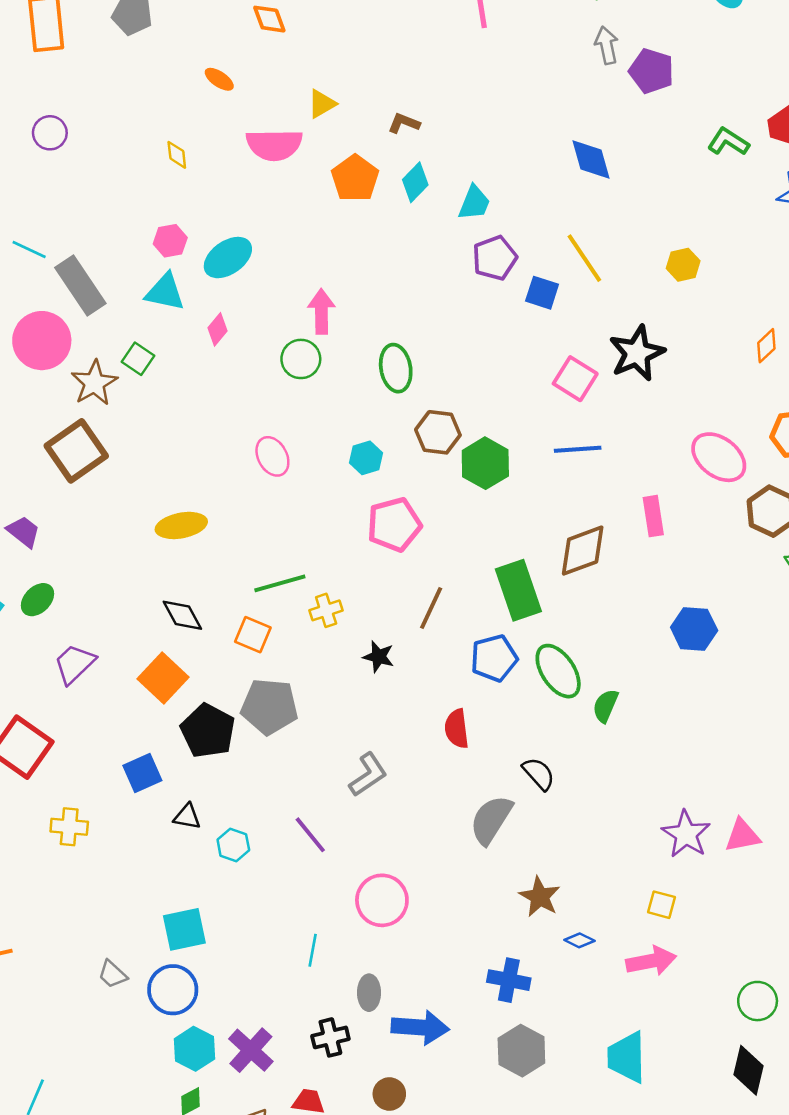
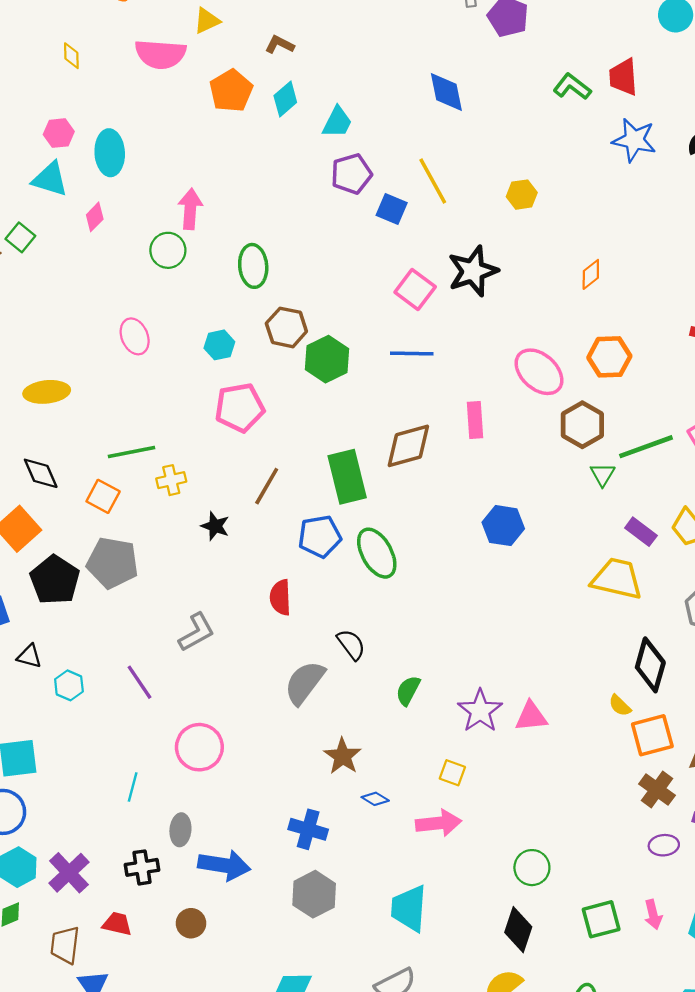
cyan ellipse: (228, 258) -> (110, 153), turned -63
green semicircle: (605, 706) -> (408, 690), moved

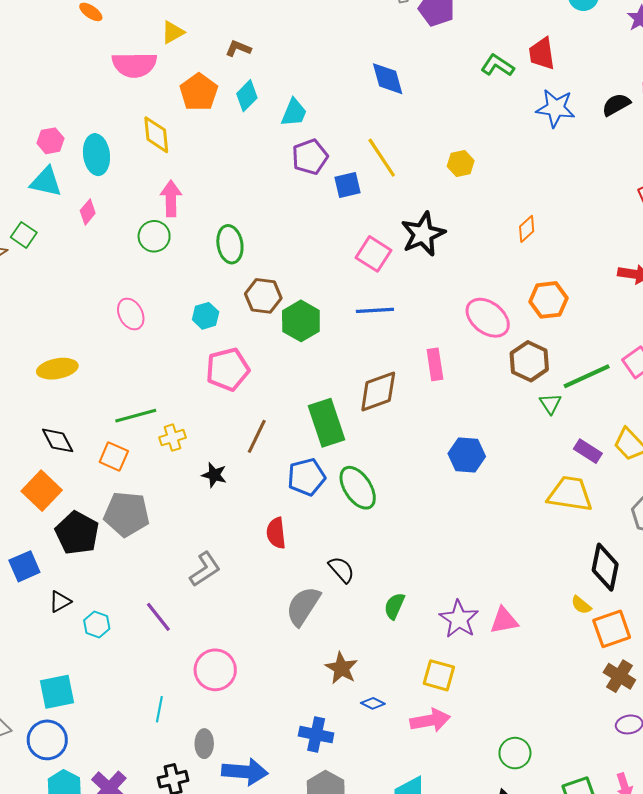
yellow diamond: (71, 56) -> (156, 135), moved, size x1.6
blue square: (392, 209) -> (348, 185), turned -32
black triangle: (29, 656) -> (60, 602), turned -40
yellow square: (452, 773) -> (439, 675), size x1.4

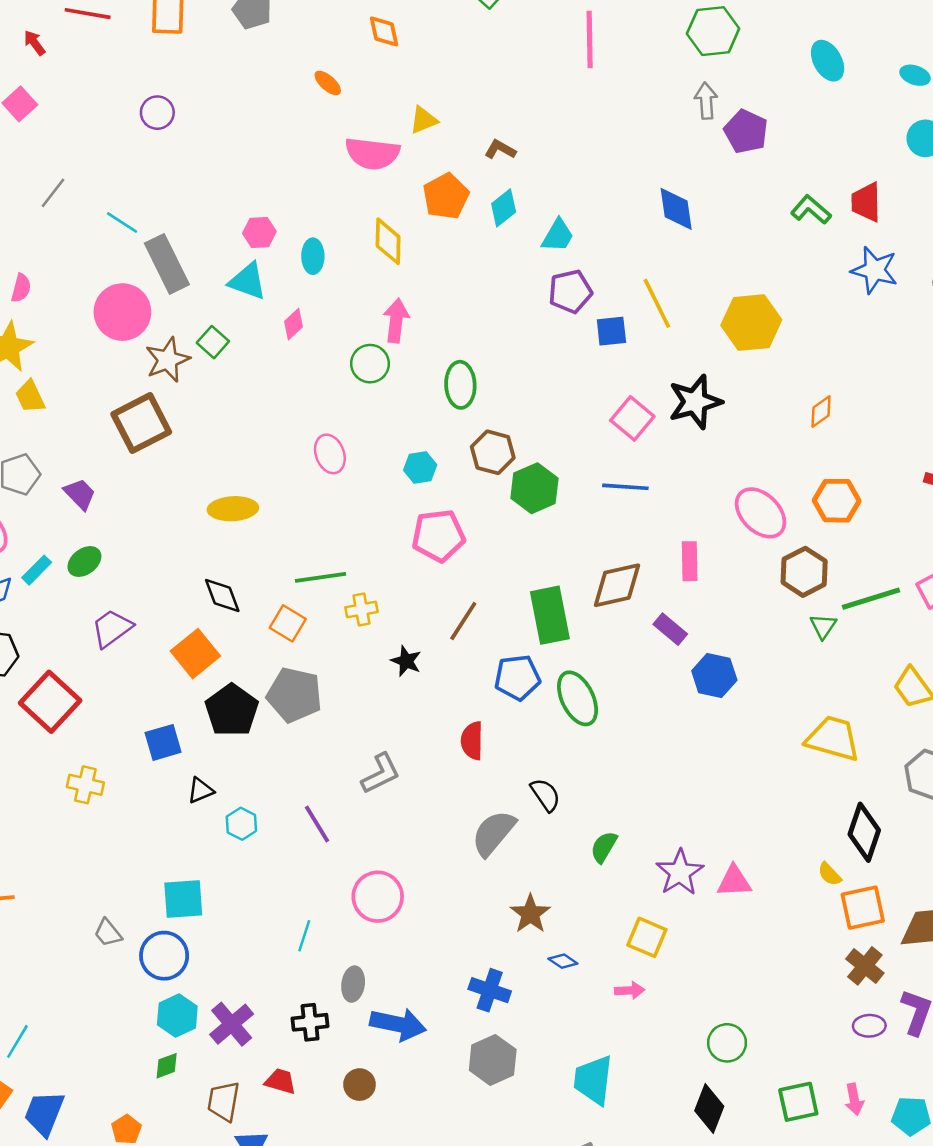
cyan ellipse: (96, 155) -> (313, 256), size x0.7
yellow hexagon: (461, 164) -> (751, 323), size x1.8
purple rectangle: (588, 451) -> (670, 629), moved
pink arrow: (430, 720) -> (630, 990), size x0.6

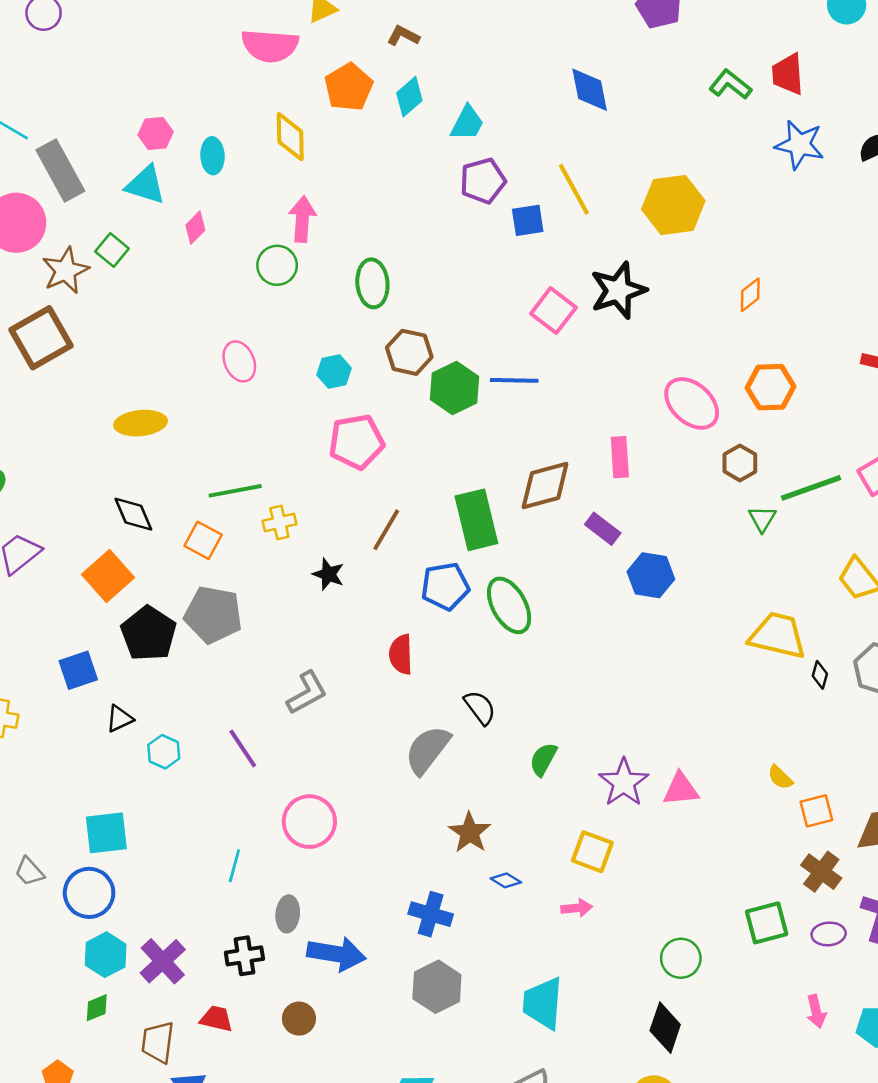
blue line: (625, 487) -> (514, 380), moved
brown hexagon: (804, 572) -> (740, 463), size x0.7
black diamond: (864, 832) -> (820, 675), moved, size x0.5
orange square: (863, 908) -> (816, 811), size x0.7
green square: (798, 1102) -> (767, 923), moved

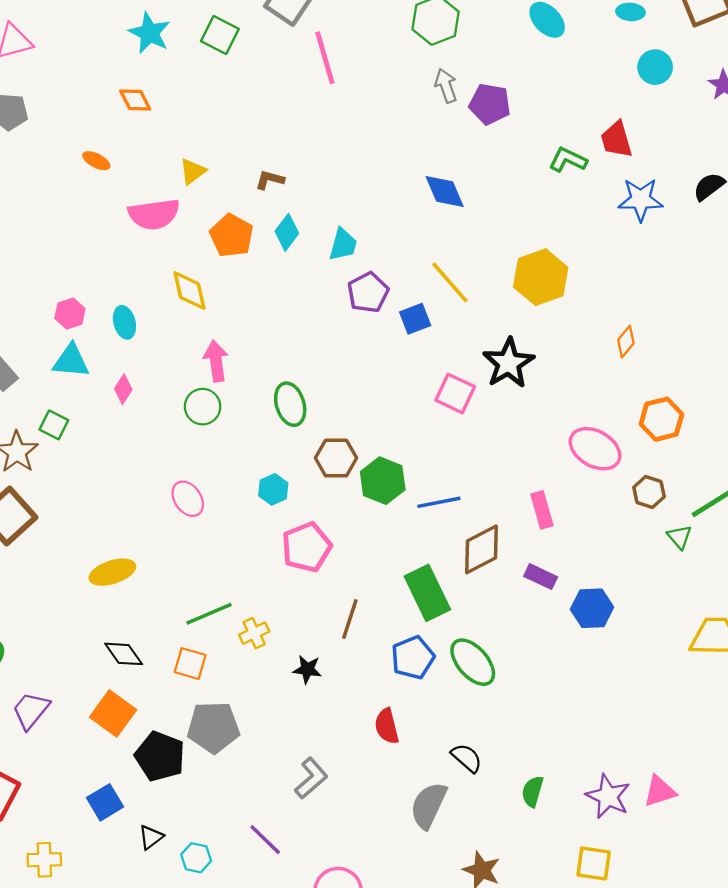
blue line: (514, 380) -> (439, 502), moved

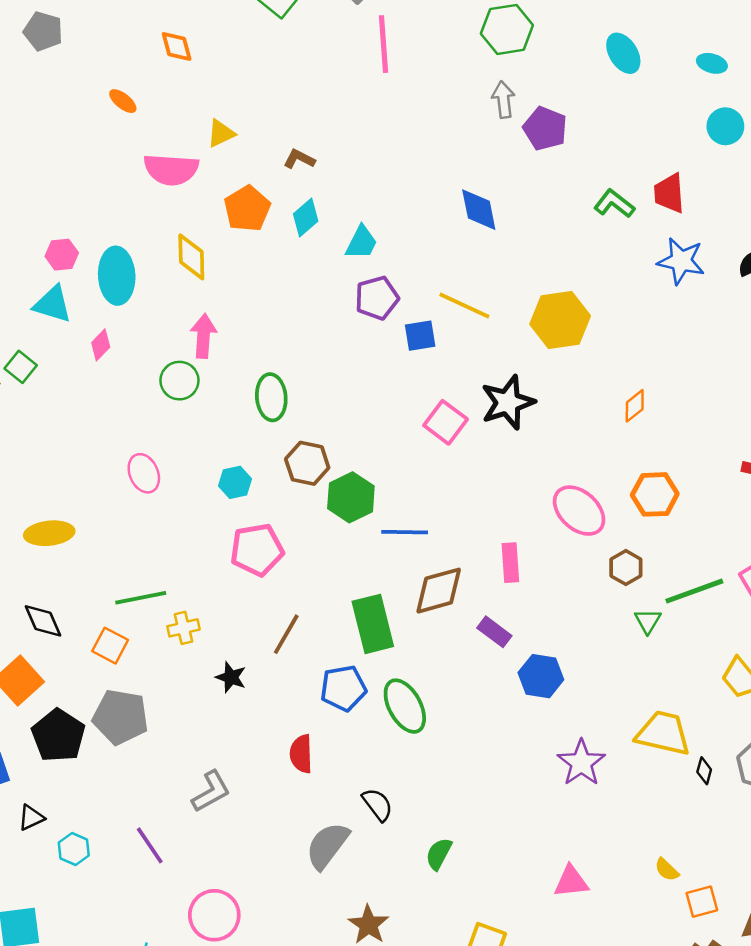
yellow line: (450, 282) -> (464, 305), turned -36
cyan ellipse: (124, 322) -> (117, 276), size x1.6
purple star: (608, 796) -> (581, 763), moved

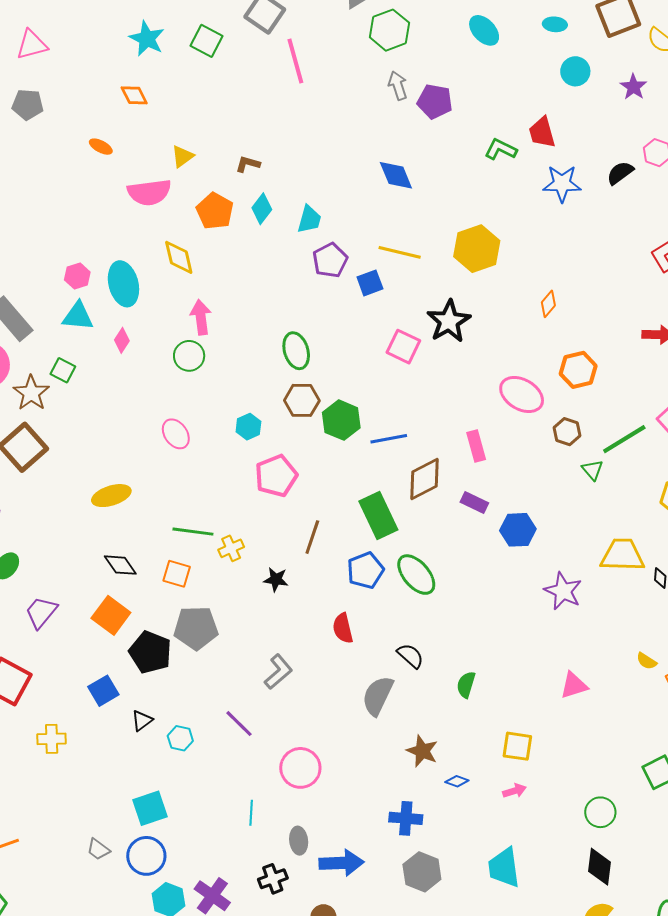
green ellipse: (271, 397) -> (296, 351), moved
green line: (141, 598) -> (193, 532), turned 30

